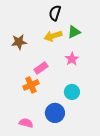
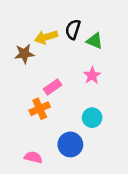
black semicircle: (55, 13) -> (73, 29), moved
green triangle: (74, 32) -> (95, 41), turned 48
yellow arrow: (53, 36) -> (46, 37), moved

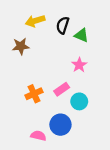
yellow arrow: (46, 37) -> (35, 21), moved
pink rectangle: (52, 87) -> (62, 89), moved
pink semicircle: (33, 157) -> (38, 136), moved

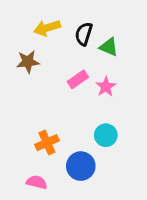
pink rectangle: (62, 89) -> (78, 79), moved
orange cross: (34, 94) -> (47, 143), moved
pink semicircle: (38, 136) -> (37, 182), moved

